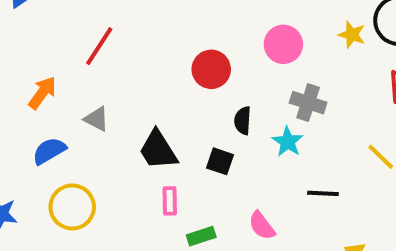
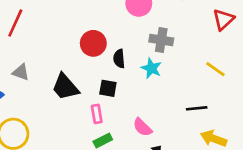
red circle: (211, 69) -> (93, 43), moved
black line: (323, 193) -> (197, 108), moved
pink rectangle: (170, 201) -> (97, 114), moved

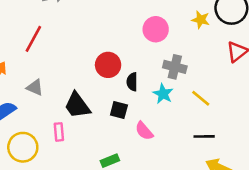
yellow line: (215, 69) -> (201, 98), moved
pink rectangle: (97, 114) -> (59, 132), moved
pink semicircle: (142, 127) -> (144, 131), moved

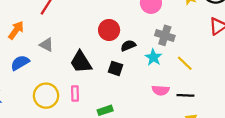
black semicircle: (132, 82) -> (128, 46), turned 64
pink semicircle: (144, 131) -> (161, 90), moved, turned -49
pink rectangle: (59, 132) -> (75, 94), moved
yellow circle: (23, 147) -> (46, 96), moved

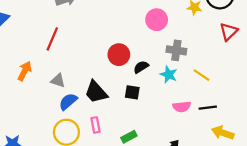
blue semicircle: (20, 63) -> (68, 102), moved

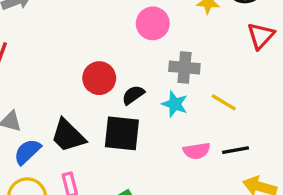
black square: (132, 92) -> (122, 133), size x1.6

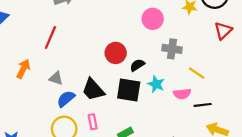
cyan star: (175, 104) -> (156, 84), moved
pink semicircle: (197, 151) -> (182, 94), moved

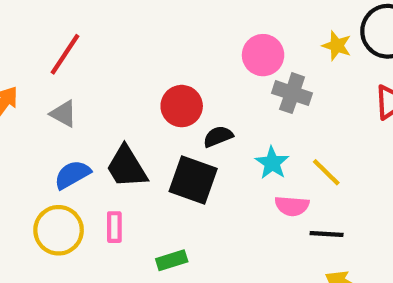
gray cross: (172, 49) -> (292, 93), moved
gray triangle: (56, 78) -> (63, 114), moved
cyan star: (156, 84) -> (272, 163), moved

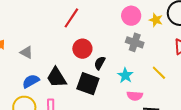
red line: (65, 54) -> (71, 18), moved
pink circle: (263, 55) -> (131, 16), moved
black semicircle: (218, 136) -> (100, 63), turned -40
yellow line: (326, 172) -> (159, 73), moved

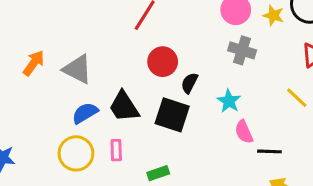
gray triangle: (26, 52) -> (77, 69), size x1.5
yellow line: (159, 73) -> (297, 98), moved
pink semicircle: (135, 96) -> (244, 132), turned 63

